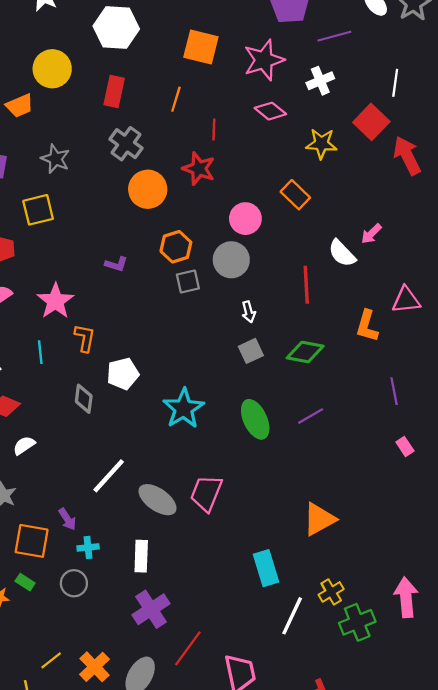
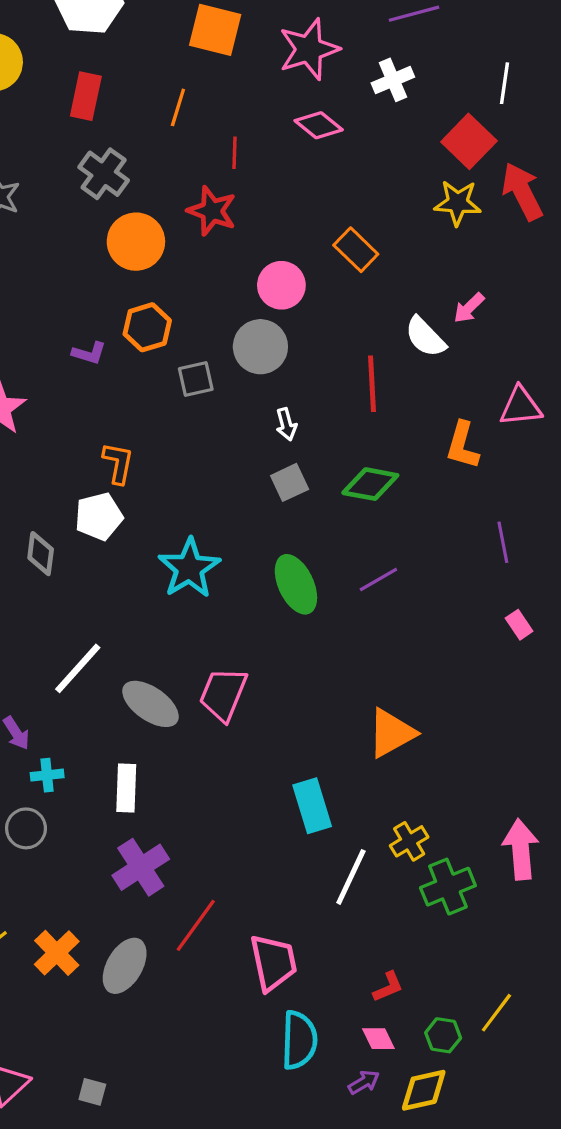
yellow star: (321, 144) -> (458, 203), moved
orange hexagon: (176, 247) -> (147, 327), moved
orange L-shape: (85, 338) -> (118, 463), moved

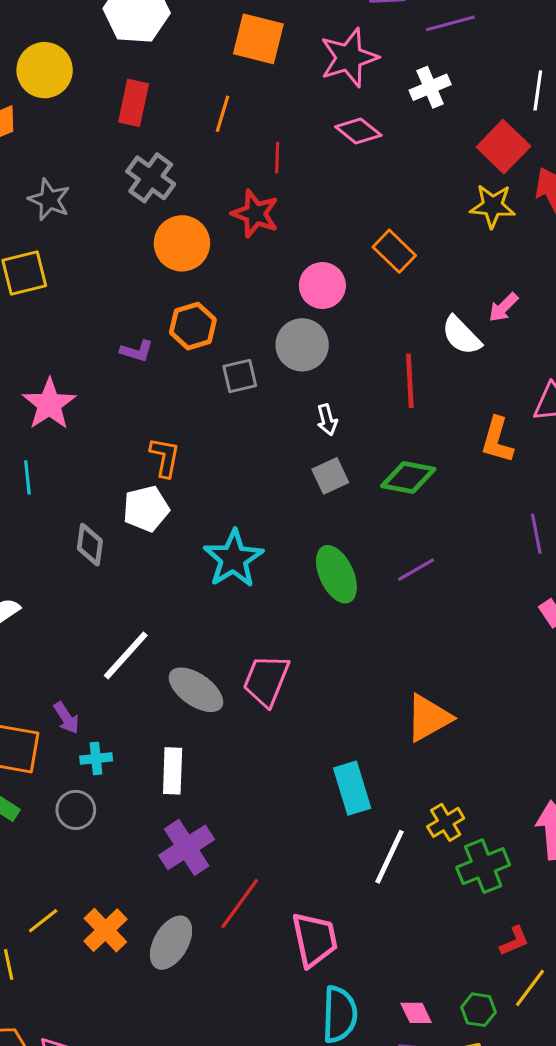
red L-shape: (388, 987) -> (514, 941), moved

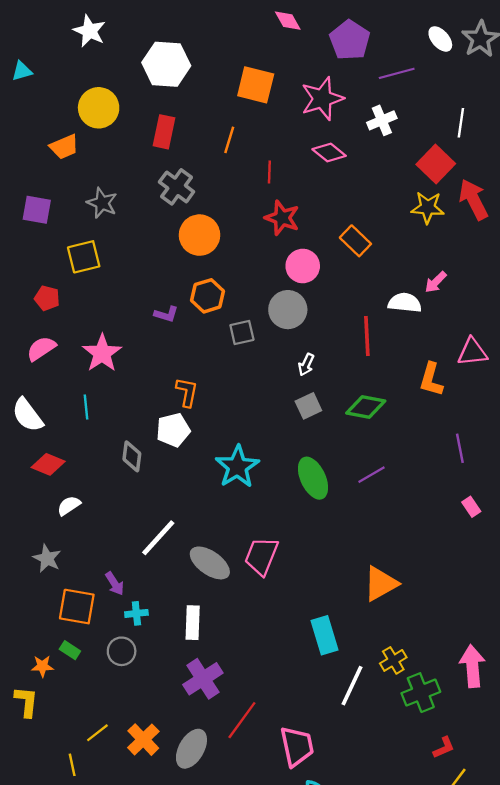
red star: (255, 214) -> (282, 218), moved
white semicircle: (461, 335) -> (405, 303), turned 140
white arrow: (327, 420) -> (306, 365), turned 40

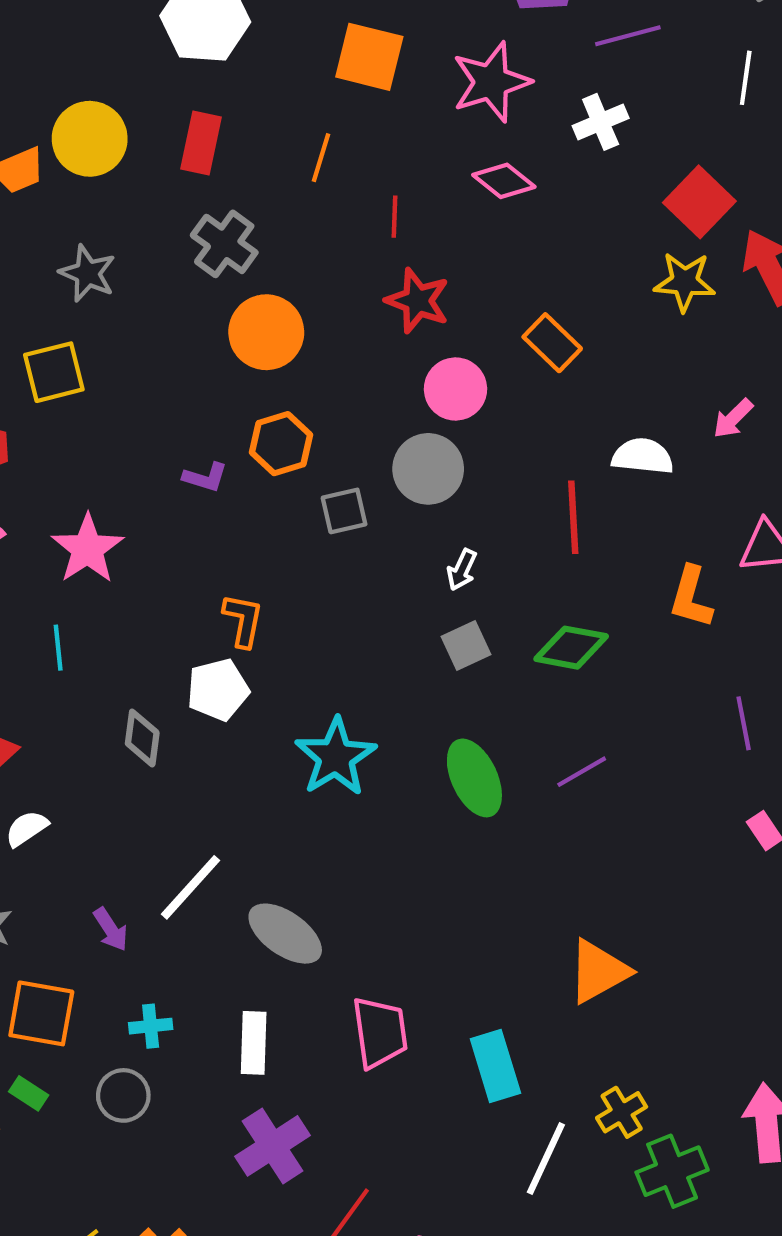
yellow circle: (99, 108) -> (90, 139), moved
white line: (461, 123) -> (746, 78), moved
pink arrow: (436, 282) -> (733, 418), moved
pink trapezoid: (261, 556) -> (380, 1032), moved, turned 150
purple arrow: (115, 584) -> (111, 929), moved

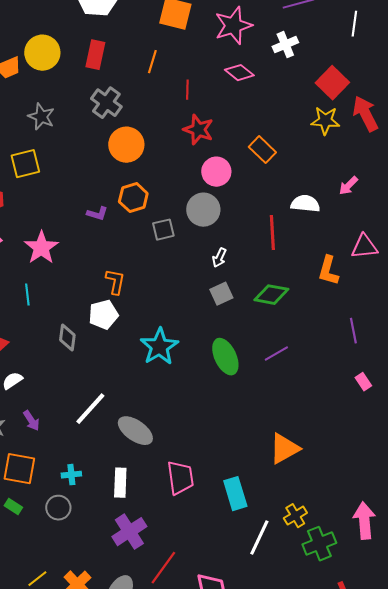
purple arrow: (111, 929) -> (31, 421), moved

